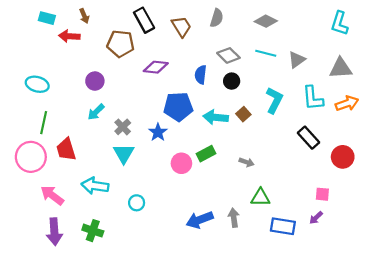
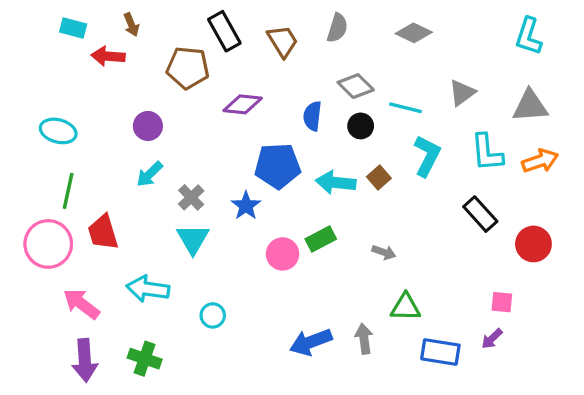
cyan line: (266, 53) -> (406, 108), moved

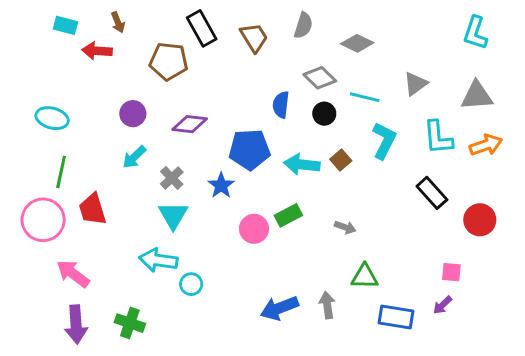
gray diamond: (414, 33) -> (357, 43), moved
purple diamond: (243, 104) -> (190, 124), moved
cyan arrow: (148, 289) -> (158, 260), moved

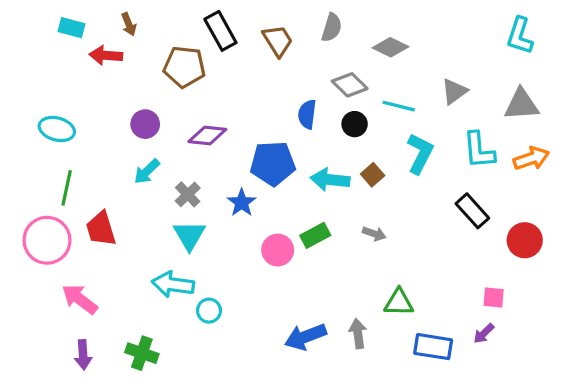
gray arrow: (345, 227) -> (374, 234), moved
purple arrow: (76, 325) -> (83, 355), size x0.7

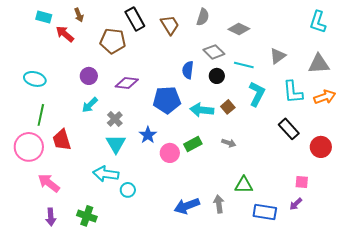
red arrow: (106, 55) -> (65, 34), turned 36
blue star: (242, 203) -> (148, 135), moved

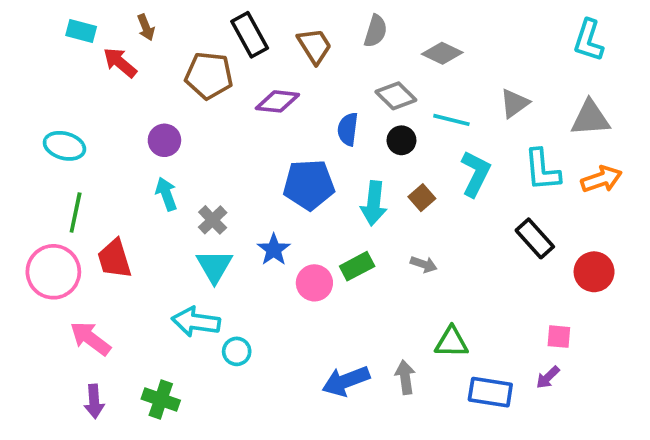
purple diamond: (127, 83) -> (277, 101), moved
cyan arrow: (90, 105) -> (166, 194), turned 114
cyan arrow: (202, 110) -> (374, 203), turned -90

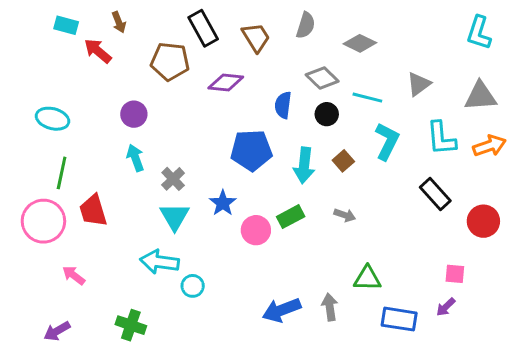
pink arrow: (90, 338) -> (74, 275), size x0.7
purple arrow: (94, 401) -> (57, 331), moved, turned 64

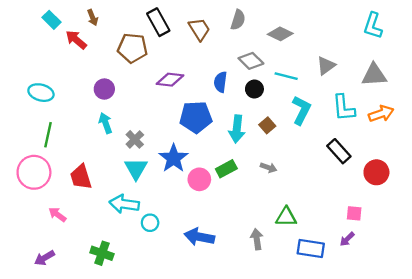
cyan rectangle: (66, 25) -> (52, 20), turned 30
purple diamond: (226, 83) -> (170, 80), moved
blue star: (223, 203) -> (174, 158), size x1.4
red trapezoid: (93, 211) -> (81, 177), moved
blue arrow: (282, 310) -> (199, 237), moved, turned 32

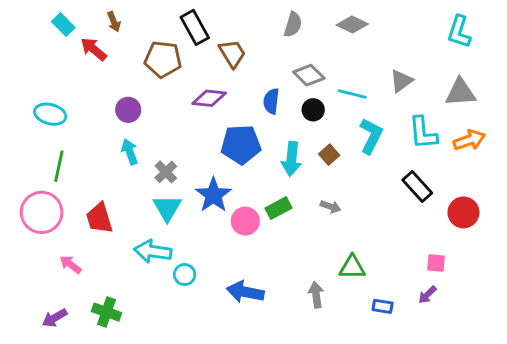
brown trapezoid: (199, 29) -> (232, 53), moved
gray diamond: (280, 34) -> (352, 25), moved
blue rectangle: (311, 249) -> (383, 306), size x0.6
green cross: (102, 253) -> (107, 312), moved

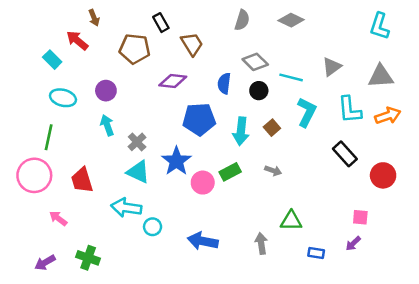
cyan rectangle: (63, 25) -> (52, 60), moved
black rectangle: (195, 27) -> (161, 23), size x0.7
cyan ellipse: (50, 114) -> (63, 98), moved
cyan triangle: (167, 208) -> (138, 172), turned -35

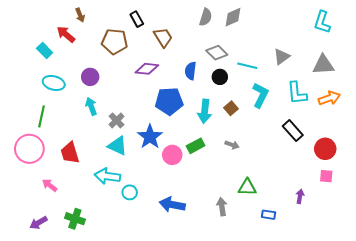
gray diamond: (291, 20) -> (233, 17), moved, turned -50
pink square: (360, 217) -> (326, 176), moved
purple arrow: (353, 243) -> (300, 196), moved, turned 144

